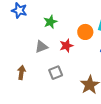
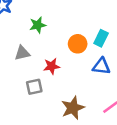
red star: (66, 46) -> (52, 66), moved

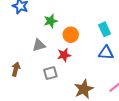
cyan rectangle: (101, 38) -> (105, 29), turned -48
orange circle: (78, 44) -> (71, 35), moved

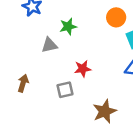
orange circle: (71, 35) -> (116, 17), moved
gray triangle: (39, 45) -> (49, 45), moved

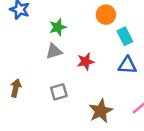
gray triangle: (49, 45) -> (54, 51), moved
red star: (83, 69) -> (86, 61), moved

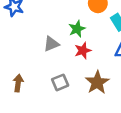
green star: (58, 27) -> (77, 29), moved
brown star: (101, 111) -> (97, 82), moved

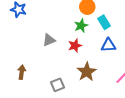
green star: (77, 29) -> (81, 26), moved
gray square: (60, 82) -> (57, 85), moved

